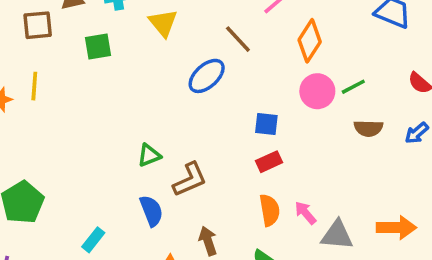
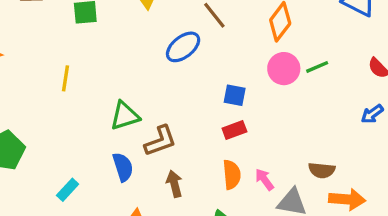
yellow line: (34, 86) -> (65, 78), moved
brown semicircle: (368, 128) -> (322, 170), moved
green triangle: (149, 155) -> (125, 116), size x1.4
brown arrow: (208, 241) -> (174, 184), moved

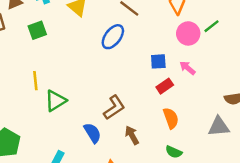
green triangle: (125, 116) -> (56, 101), moved
pink arrow: (264, 179) -> (187, 68), moved

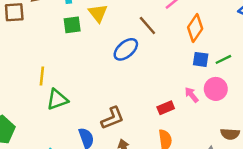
green square: (37, 30) -> (72, 25), moved
pink circle: (188, 33) -> (216, 89), moved
blue square: (158, 61) -> (201, 59), moved

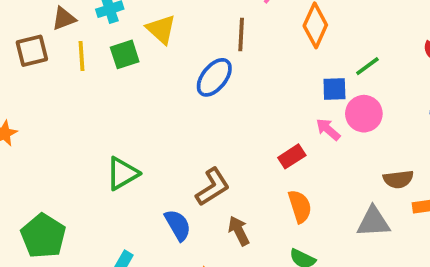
brown line: (147, 25) -> (241, 34), turned 54
blue square: (201, 59) -> (334, 89), moved
yellow line: (42, 76) -> (82, 56), moved

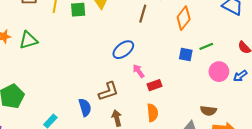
blue ellipse: (214, 77) -> (123, 50), moved
pink circle: (364, 114) -> (219, 72), moved
pink arrow: (328, 129) -> (139, 71), moved
green triangle: (122, 173) -> (28, 40), moved

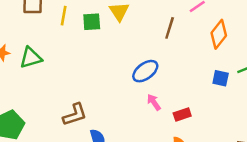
pink arrow: (139, 71) -> (154, 102), moved
brown L-shape: (108, 91) -> (75, 115), moved

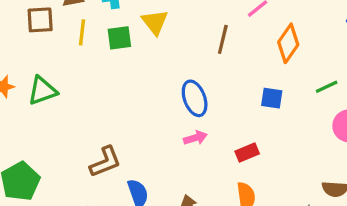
blue ellipse: (145, 71) -> (195, 98), turned -70
blue square: (221, 78) -> (272, 98), moved
pink arrow: (154, 102) -> (195, 138), moved, turned 112

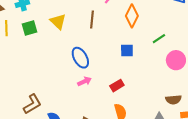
yellow triangle: (155, 22) -> (58, 22), moved

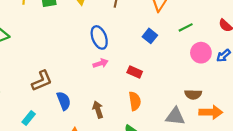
blue square: (127, 51) -> (150, 36), turned 32
red rectangle: (117, 86) -> (135, 72), turned 48

